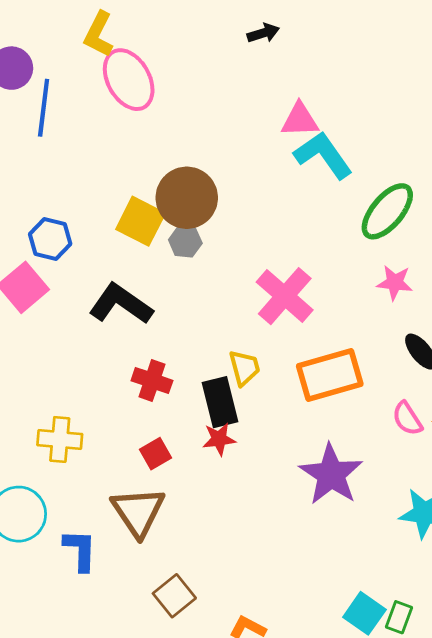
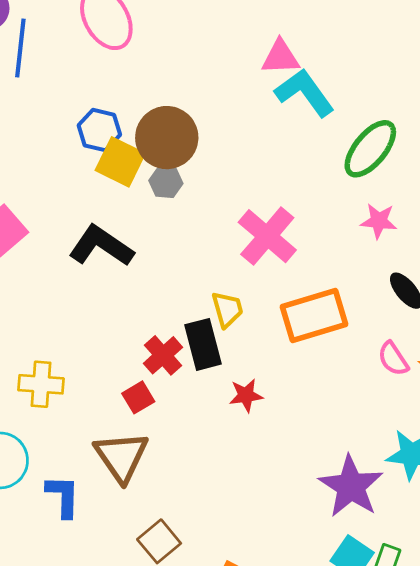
blue hexagon: (50, 239) -> (99, 130), moved
red cross: (152, 381) -> (163, 355), moved, turned 30
red star: (219, 439) -> (246, 395), moved
purple star: (331, 474) -> (351, 486), moved

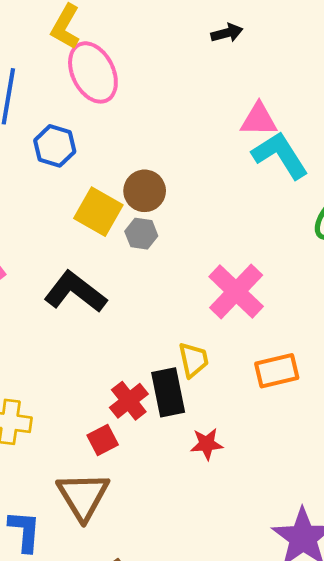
blue hexagon: (99, 130) -> (55, 146), moved
brown circle: (167, 138) -> (145, 191), size x0.7
orange rectangle: (314, 316) -> (277, 371), size x0.7

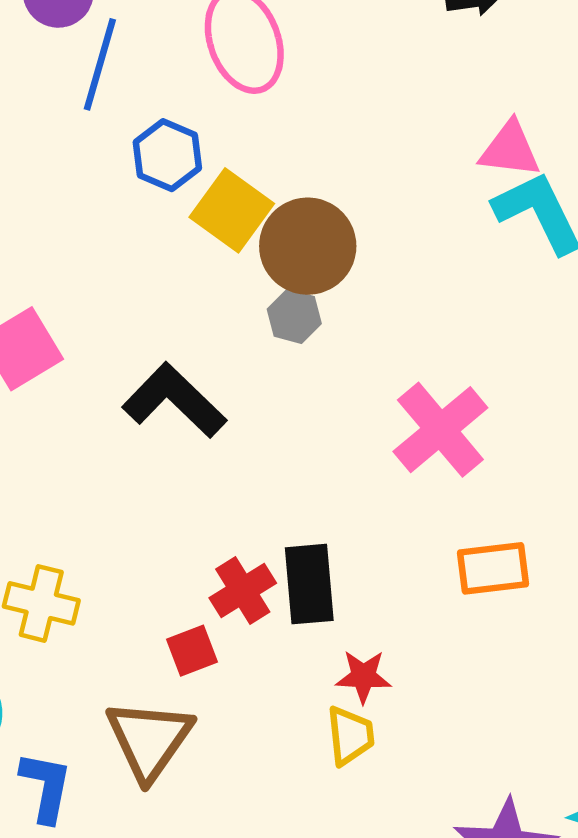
brown circle: (145, 191) -> (308, 246), size x1.4
yellow square: (98, 212) -> (232, 210), moved
yellow trapezoid: (194, 360) -> (350, 736), moved

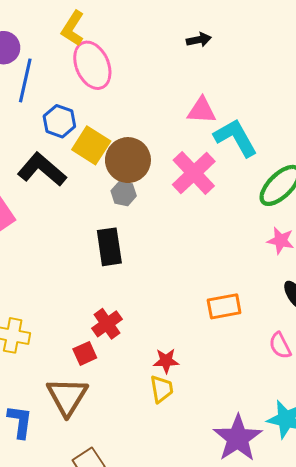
pink triangle: (510, 149) -> (202, 110), moved
black L-shape: (174, 400) -> (42, 169), moved
pink cross: (440, 430) -> (194, 173), moved
black rectangle: (309, 584) -> (109, 247), moved

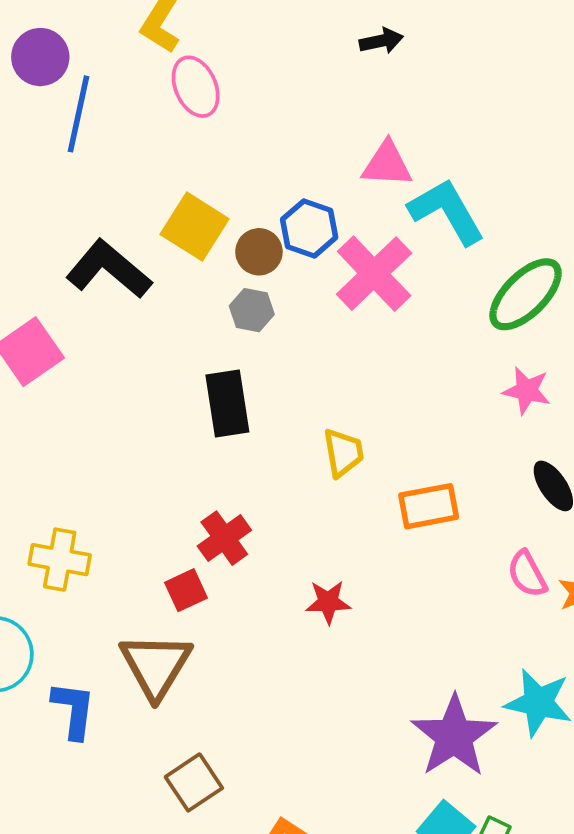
pink ellipse: (92, 65) -> (196, 87), size x0.7
blue hexagon: (59, 121) -> (309, 228), moved
brown circle: (128, 160) -> (259, 252), size x0.6
yellow trapezoid: (162, 389) -> (343, 453), moved

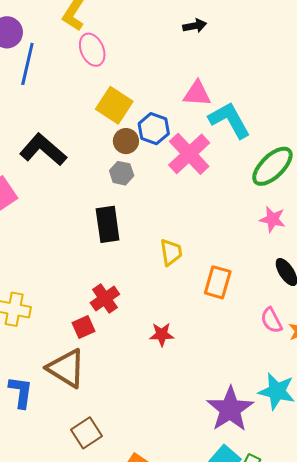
yellow square: (195, 227) -> (114, 105), moved
orange rectangle: (429, 506) -> (218, 282), turned -64
brown triangle: (156, 666) -> (66, 368), turned -30

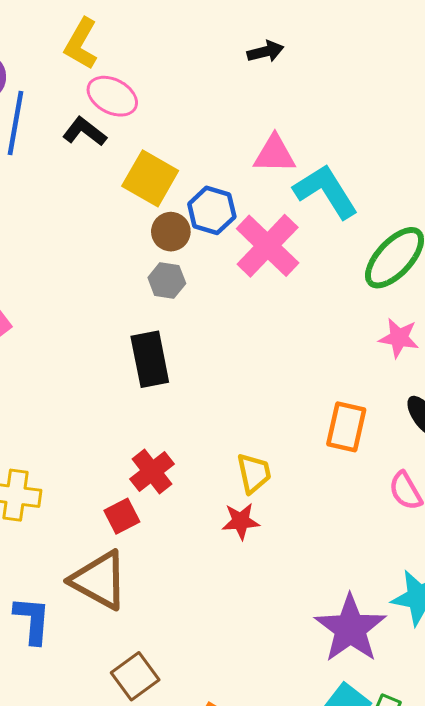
pink ellipse: (92, 50) -> (112, 96), turned -36
black L-shape: (43, 150) -> (85, 132), moved, size x0.6
yellow trapezoid: (171, 252) -> (254, 473), moved
orange rectangle: (218, 282) -> (346, 427), moved

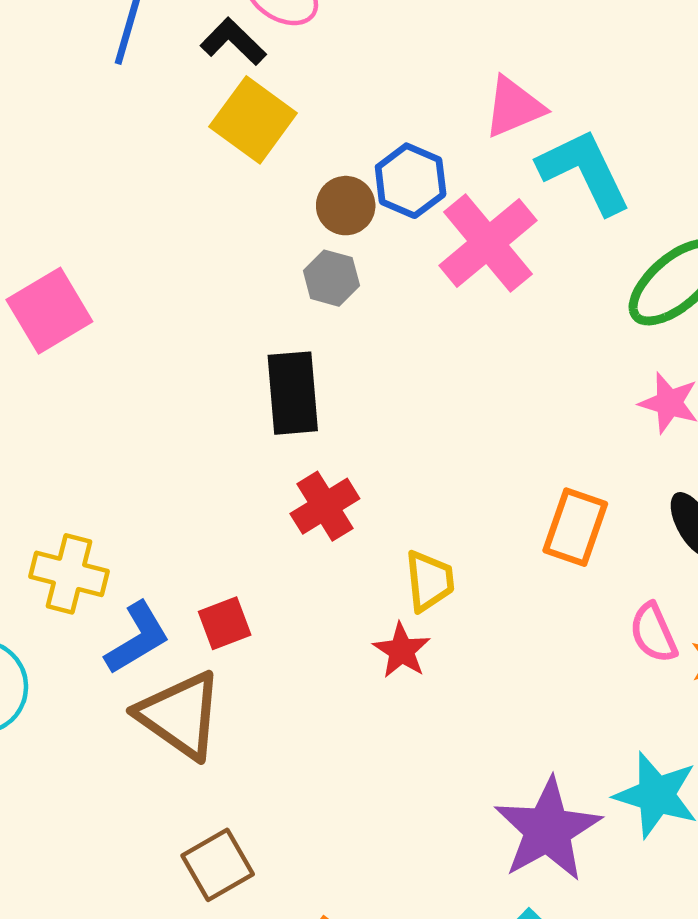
pink triangle: (275, 154) -> (514, 107), turned -30
yellow square: (150, 178) -> (253, 120), moved
red cross: (152, 471) -> (325, 506), moved
red star: (241, 521) -> (402, 651), turned 30
blue L-shape: (32, 620) -> (137, 638), moved, turned 48

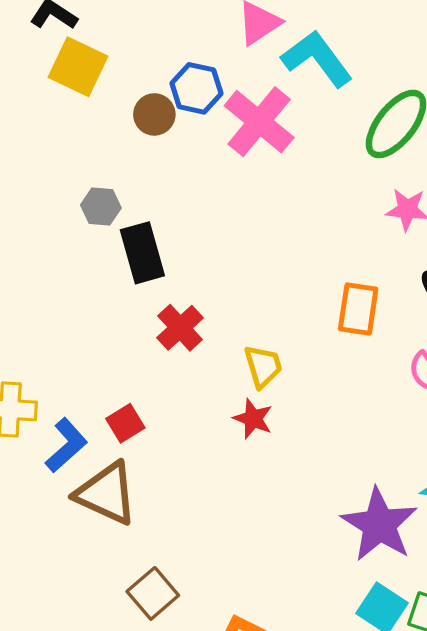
gray hexagon: (331, 278) -> (101, 206), moved

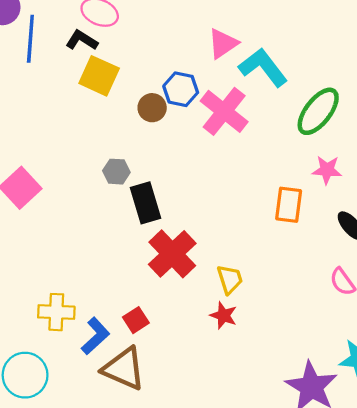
orange rectangle: (358, 309) -> (289, 205), moved
red cross: (180, 328) -> (172, 254), size x1.5

